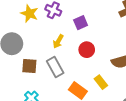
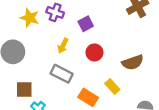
brown square: (29, 66) -> (24, 89), moved
gray rectangle: (55, 67) -> (62, 74), turned -30

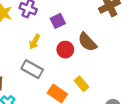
brown semicircle: (133, 62) -> (87, 42), moved, turned 65

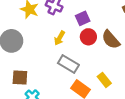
red circle: (65, 50) -> (88, 37), moved
gray rectangle: (32, 69) -> (68, 64), moved

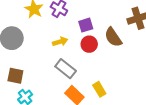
yellow arrow: (60, 38) -> (60, 42), turned -144
brown semicircle: (111, 40) -> (113, 37), moved

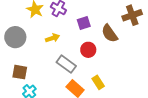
yellow arrow: (60, 42) -> (52, 38), moved
red circle: (89, 44) -> (88, 50), moved

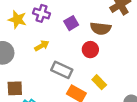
brown semicircle: (110, 33) -> (101, 28), turned -36
red circle: (88, 50) -> (90, 50), moved

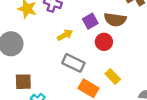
purple square: (71, 23) -> (90, 21), moved
yellow arrow: (42, 46) -> (65, 35), moved

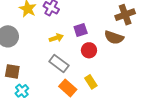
brown semicircle: (115, 20) -> (114, 37), moved

